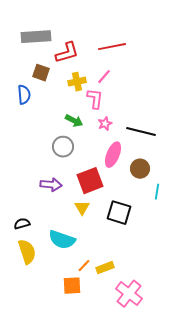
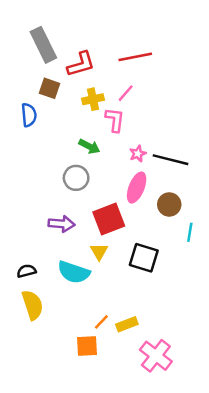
gray rectangle: (36, 37) -> (43, 45), turned 68
pink star: (105, 124) -> (138, 154), moved
cyan semicircle: (62, 240) -> (74, 272), moved

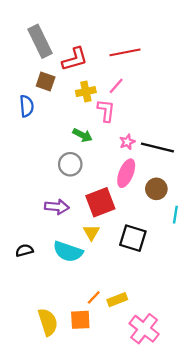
yellow semicircle: (33, 305) -> (48, 322), moved

